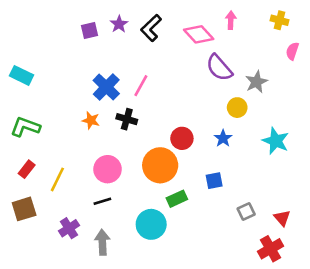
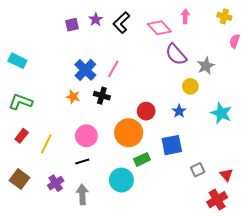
blue square: (214, 181) -> (172, 145), size x1.5
brown square: (24, 209) -> (20, 179), moved, turned -36

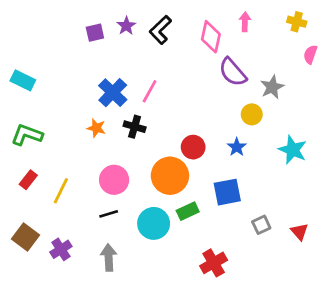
pink diamond: (159, 28) -> (211, 37), turned 55
cyan circle: (121, 180) -> (154, 223), moved
purple cross: (56, 183) -> (61, 249), moved
red cross: (217, 200) -> (214, 263), moved

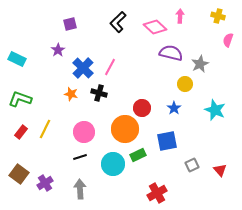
purple star: (126, 26) -> (58, 50), moved
pink diamond: (211, 37) -> (155, 27), turned -60
purple semicircle: (233, 72) -> (171, 53), turned 145
yellow line: (61, 191) -> (45, 129), moved

